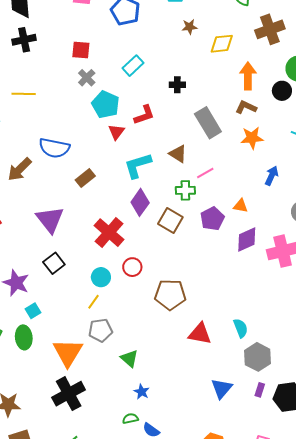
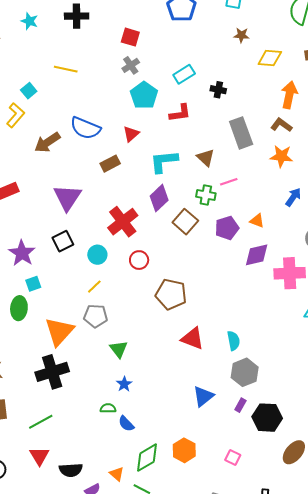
cyan rectangle: (133, 66) -> (184, 74), moved
red triangle: (116, 132) -> (131, 134), moved
cyan circle: (101, 277) -> (97, 255), moved

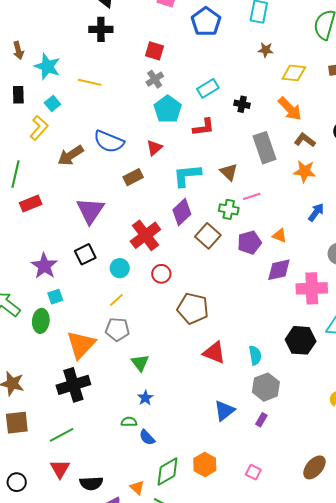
cyan star: (30, 21) -> (47, 66), moved, size x1.5
orange arrow: (289, 95) -> (290, 109), moved, turned 124
black hexagon: (267, 418) -> (301, 340), moved

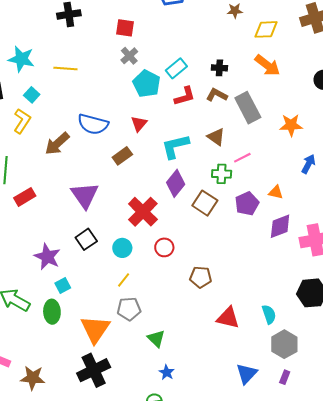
cyan rectangle: (208, 88) -> (176, 68), moved
brown L-shape: (305, 140) -> (217, 95), moved
brown pentagon: (193, 308) -> (201, 277), size x0.7

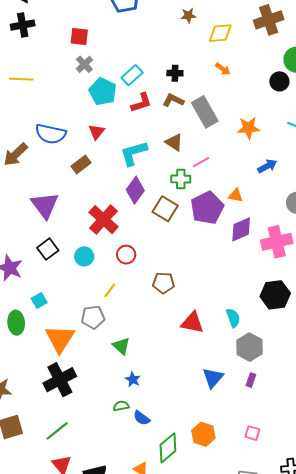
orange arrow: (267, 65) -> (223, 69), size x0.6
blue arrow: (308, 164) -> (267, 166), turned 36
purple pentagon: (247, 204) -> (207, 208), size x1.4
yellow line: (124, 280) -> (110, 290), moved
cyan square: (63, 286) -> (39, 301), moved

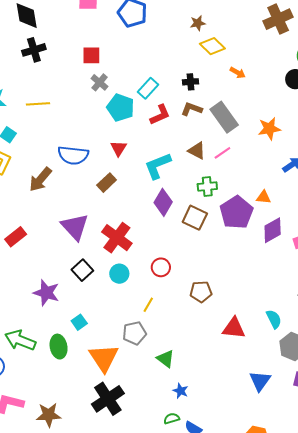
yellow diamond: (220, 33) -> (212, 46), moved, turned 55
pink line: (201, 162) -> (222, 153), moved
red cross: (104, 220) -> (117, 238), moved

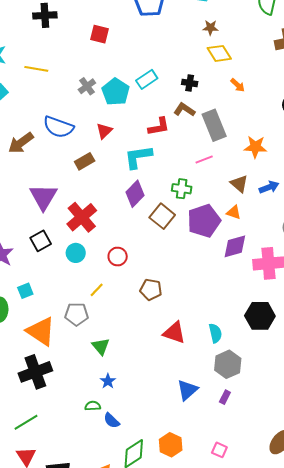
gray cross: (100, 82) -> (87, 86), moved
red L-shape: (160, 115) -> (159, 127), moved
brown triangle: (197, 151) -> (239, 184), moved
orange triangle: (104, 358) -> (41, 331), turned -36

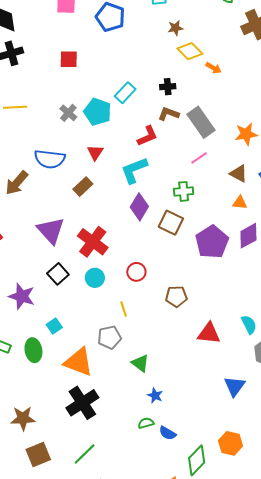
orange arrow: (238, 85) -> (213, 68), moved
purple pentagon: (204, 221) -> (212, 242), moved
yellow line: (97, 290) -> (124, 309), turned -49

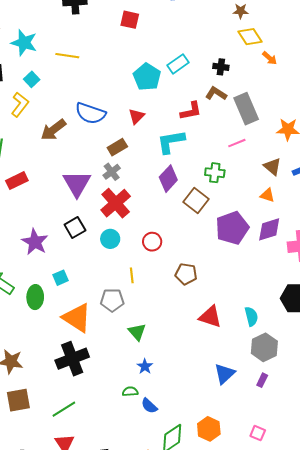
gray cross: (68, 113) -> (112, 172), moved

